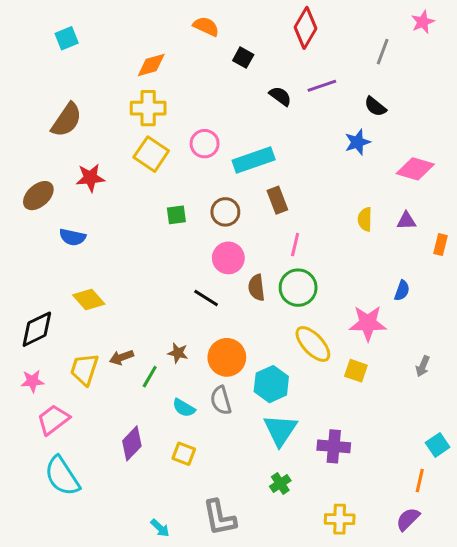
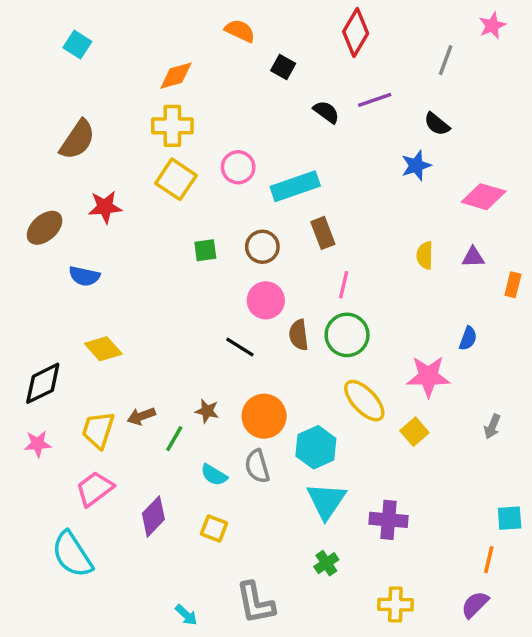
cyan square: (67, 38) -> (77, 45), turned -35
yellow square: (356, 371) -> (414, 432), turned 30
pink trapezoid: (53, 420) -> (95, 489), moved
cyan square: (438, 445) -> (510, 518), turned 30

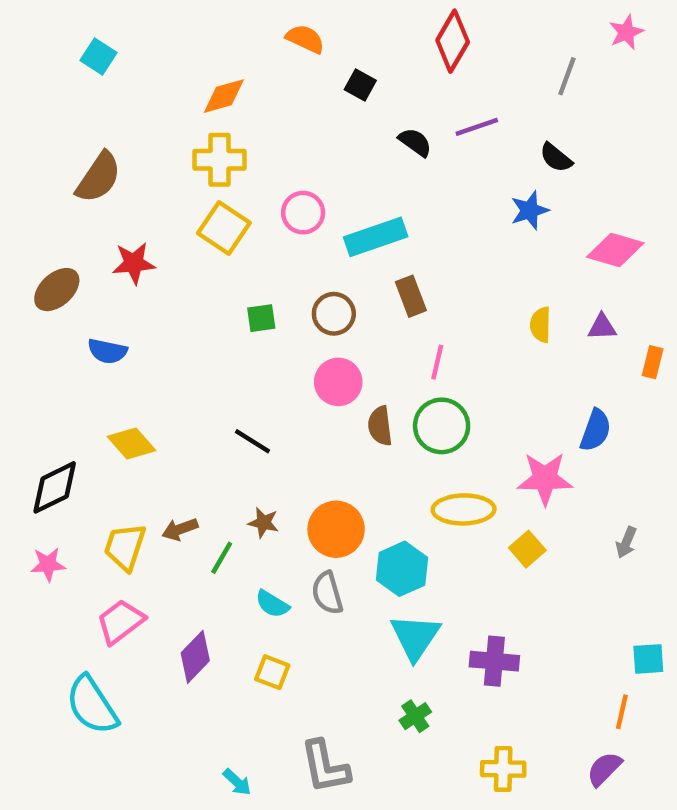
blue semicircle: (468, 338) -> (596, 430), size x1.4
black line: (240, 347) -> (252, 441), moved
yellow ellipse: (364, 401) -> (464, 509), turned -48

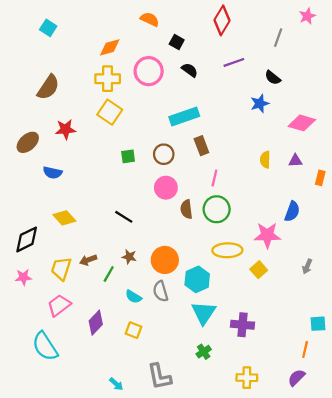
black semicircle: (415, 142) -> (190, 70), moved
pink circle: (303, 213) -> (149, 71), moved, size x1.4

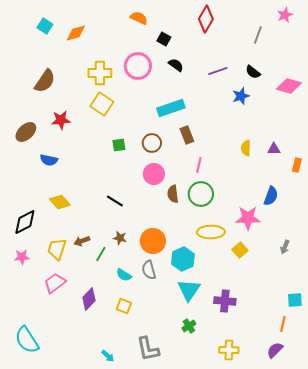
orange diamond: (110, 47) -> (76, 33), moved
purple line: (234, 62) -> (218, 71), moved
pink diamond: (302, 123) -> (289, 86), moved
cyan semicircle: (45, 346) -> (27, 340), moved

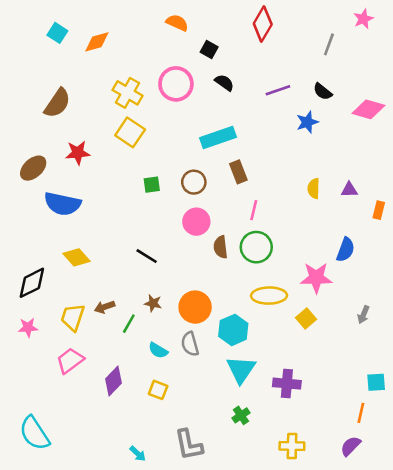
yellow cross: (100, 73) -> (127, 93), turned 30
blue semicircle: (49, 160) -> (62, 204), size x1.6

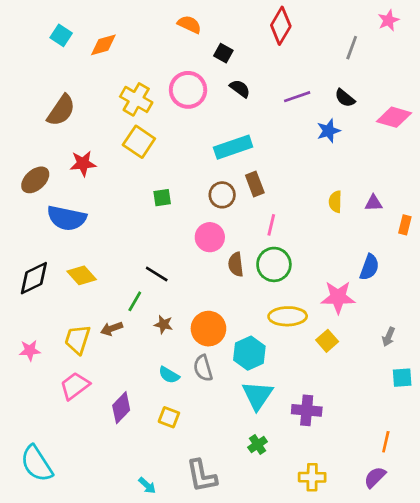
brown circle: (194, 182) -> (222, 195), moved
black diamond: (32, 283) -> (34, 278), moved
green line: (129, 324) -> (135, 301), moved
cyan square: (376, 382) -> (402, 378), moved

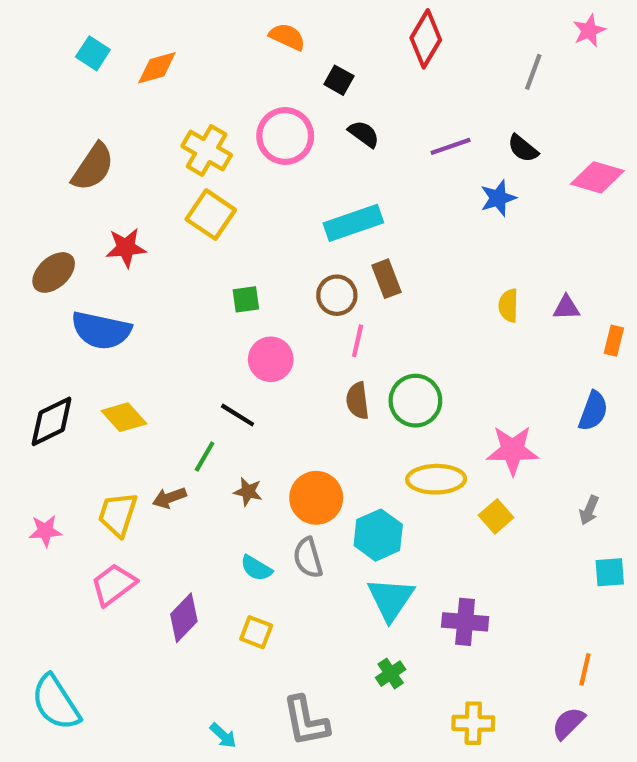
pink line: (271, 225) -> (358, 341), moved
pink circle: (210, 237) -> (271, 359), moved
blue semicircle: (369, 267) -> (593, 411), moved

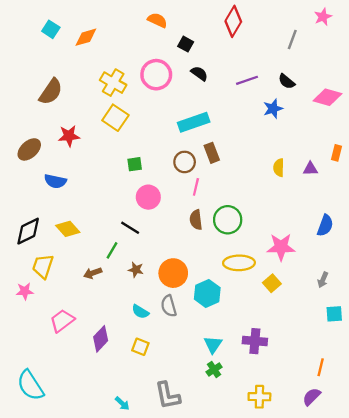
blue semicircle: (101, 330) -> (55, 181), size x0.7
orange rectangle: (614, 341) -> (337, 153), moved
yellow trapezoid: (118, 514) -> (43, 266), moved
cyan triangle: (391, 599) -> (213, 345), moved, size x0.7

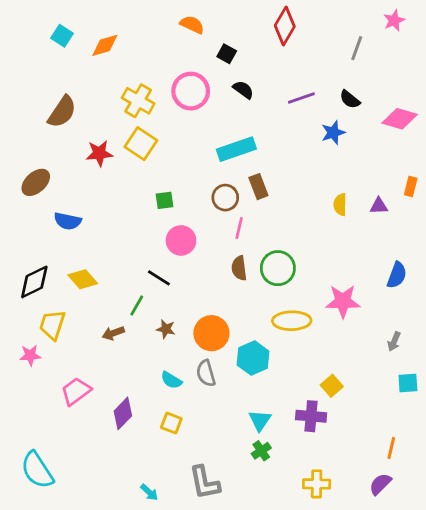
red star: (69, 136) -> (99, 153), moved
yellow square: (272, 283) -> (332, 386), moved

